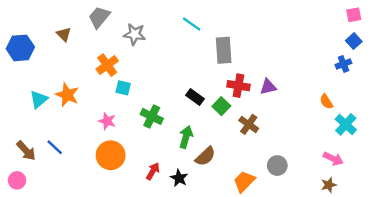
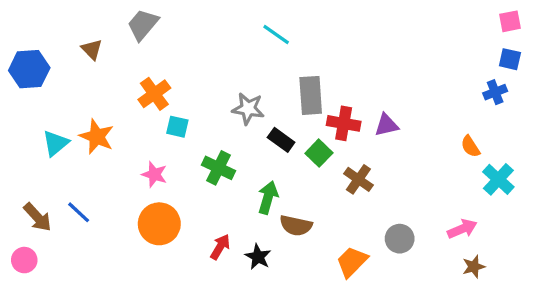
gray star: (135, 34) -> (248, 109), moved
blue square: (354, 41) -> (510, 59), turned -35
gray rectangle: (224, 50) -> (311, 95), moved
brown semicircle: (205, 156) -> (296, 225), turned 55
pink arrow: (333, 159) -> (462, 229), moved, turned -48

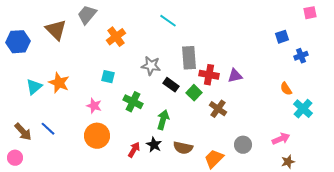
brown triangle: (92, 49) -> (56, 30), size x1.6
blue square: (510, 59) -> (282, 37), moved, turned -32
orange cross: (154, 94) -> (116, 37), moved
brown semicircle: (296, 225) -> (183, 148), moved
black star: (258, 257) -> (154, 145), moved

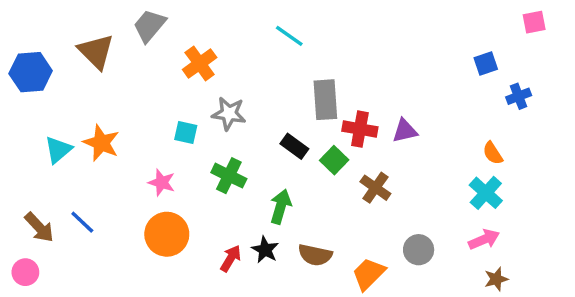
gray star: (151, 66) -> (229, 114), moved
cyan cross: (303, 109) -> (486, 193), moved

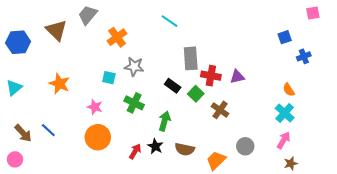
cyan triangle: (58, 150) -> (14, 88), moved
pink arrow: (484, 239) -> (284, 140), turned -36

